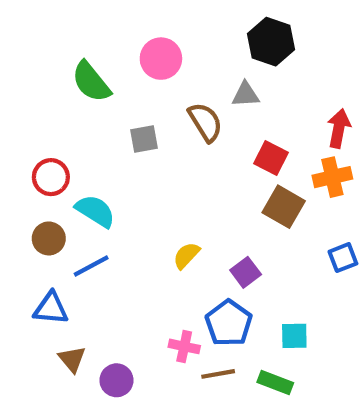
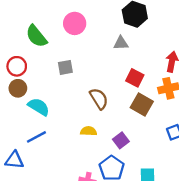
brown semicircle: (205, 122) -> (99, 99), moved
red circle: (51, 177) -> (17, 66), moved
brown circle: (49, 238) -> (18, 88), moved
yellow semicircle: (186, 255) -> (89, 131), turned 49

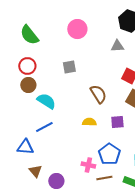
green semicircle: (36, 36) -> (29, 35), moved
purple square: (121, 140) -> (117, 122), moved, turned 32

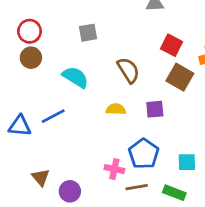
cyan semicircle: (46, 101) -> (75, 77), moved
blue triangle: (25, 147) -> (20, 126), moved

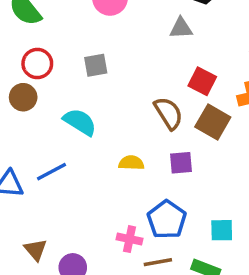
red circle: (30, 31) -> (37, 64), moved
brown semicircle: (128, 70) -> (169, 113), moved

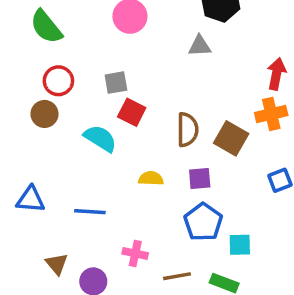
red square: (202, 81) -> (132, 112), moved
brown semicircle: (169, 113) -> (187, 130), turned 32
blue line: (51, 172) -> (90, 212), moved, turned 32
blue pentagon: (167, 220) -> (203, 222), moved
pink cross: (129, 239) -> (135, 253), moved

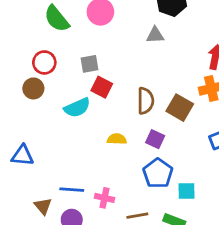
green semicircle: (46, 27) -> (57, 19), moved
cyan semicircle: (100, 138) -> (77, 108), turned 124
purple square: (200, 178) -> (155, 139), turned 30
blue line: (90, 212) -> (72, 190), moved

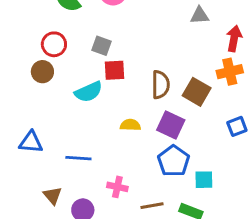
gray triangle: (155, 35) -> (199, 15), moved
gray square: (89, 64) -> (102, 46), turned 30
red square: (102, 87) -> (114, 70), turned -30
purple square: (155, 139) -> (171, 125), size x1.4
blue line: (72, 190) -> (78, 158), moved

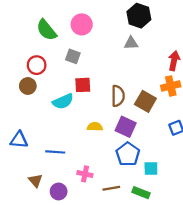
gray triangle: (199, 15) -> (131, 43), moved
gray square: (102, 46) -> (73, 56), moved

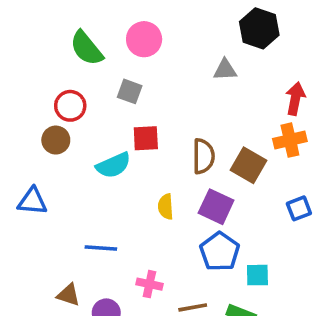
black hexagon: (139, 16) -> (259, 28), moved
yellow semicircle: (95, 127) -> (166, 207), turned -96
blue triangle: (19, 140) -> (32, 201), moved
brown triangle: (35, 181) -> (68, 295), turned -32

